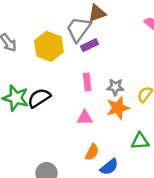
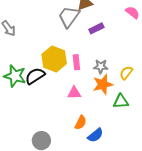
purple rectangle: (90, 45) -> (96, 28), moved
yellow hexagon: (49, 46) -> (54, 59), moved
green triangle: (140, 141) -> (121, 101), moved

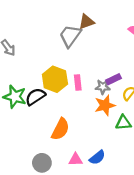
purple rectangle: (96, 28) -> (114, 79), moved
pink triangle: (74, 93) -> (76, 160), moved
orange semicircle: (81, 123) -> (60, 129), moved, size x1.5

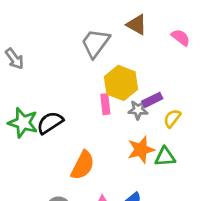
brown triangle: (86, 22) -> (137, 25), moved, turned 49
yellow hexagon: (55, 79) -> (121, 83), moved
orange star: (105, 105) -> (141, 150), moved

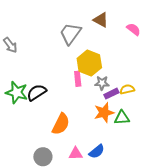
purple rectangle: (152, 100) -> (111, 94), moved
yellow semicircle: (172, 118) -> (127, 89), turned 40

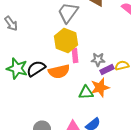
yellow hexagon: (89, 63) -> (66, 41), moved
green triangle: (122, 118) -> (86, 93), moved
orange semicircle: (61, 124) -> (59, 72), moved, turned 50

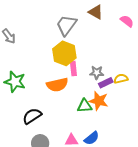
black semicircle: (36, 69) -> (32, 116), moved
orange star: (100, 88) -> (99, 101), turned 30

